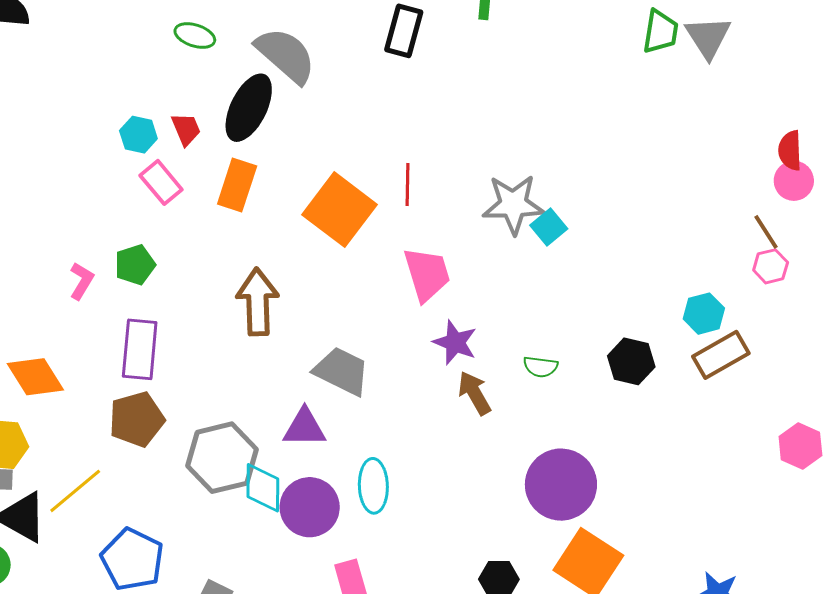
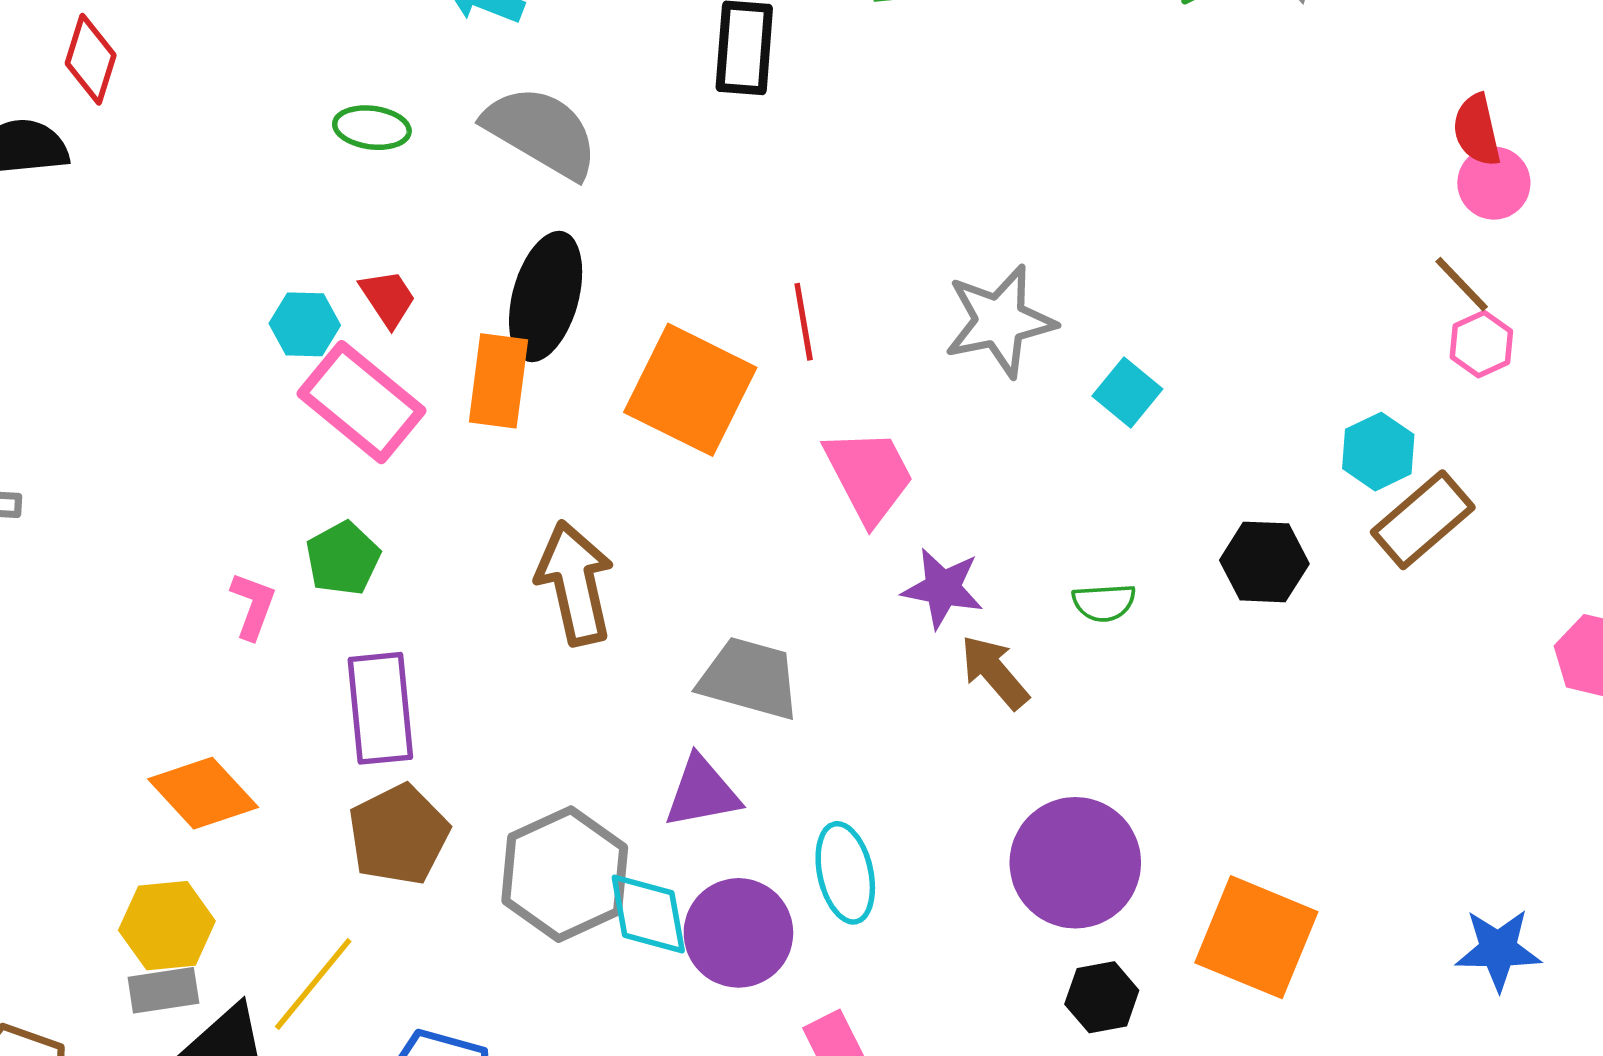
black ellipse: (249, 108) -> (546, 297), moved
pink rectangle: (161, 182) -> (361, 402), size x1.5
cyan square: (549, 227) -> (1127, 393), moved
purple circle: (561, 485) -> (1075, 863), moved

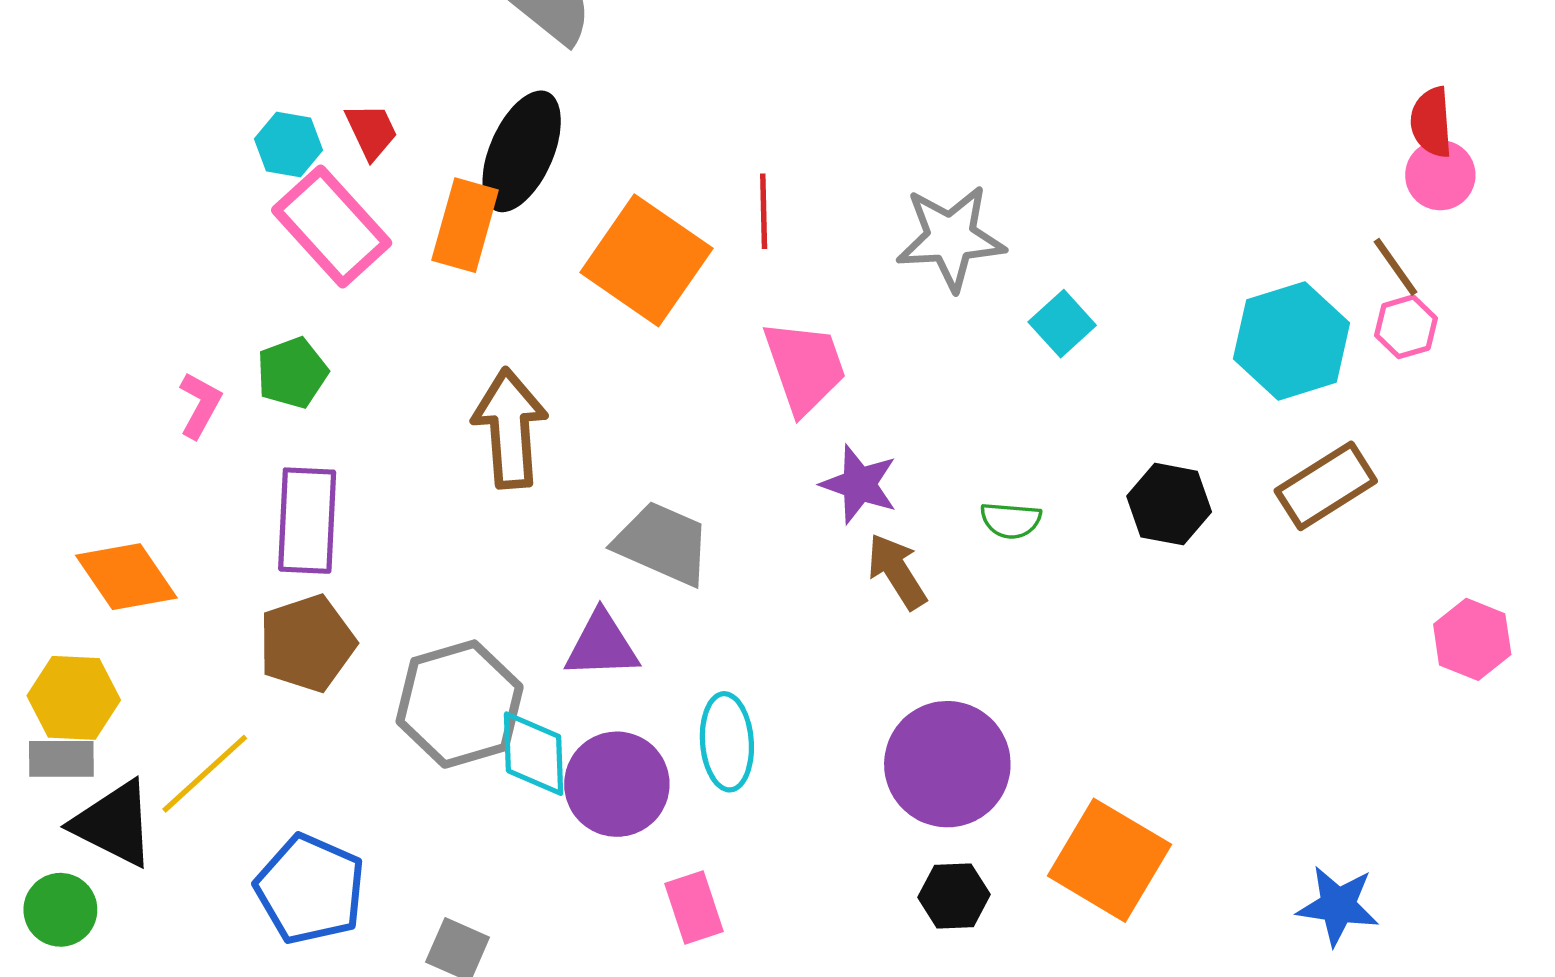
cyan hexagon: (1378, 452) -> (1292, 341), moved, size x1.6

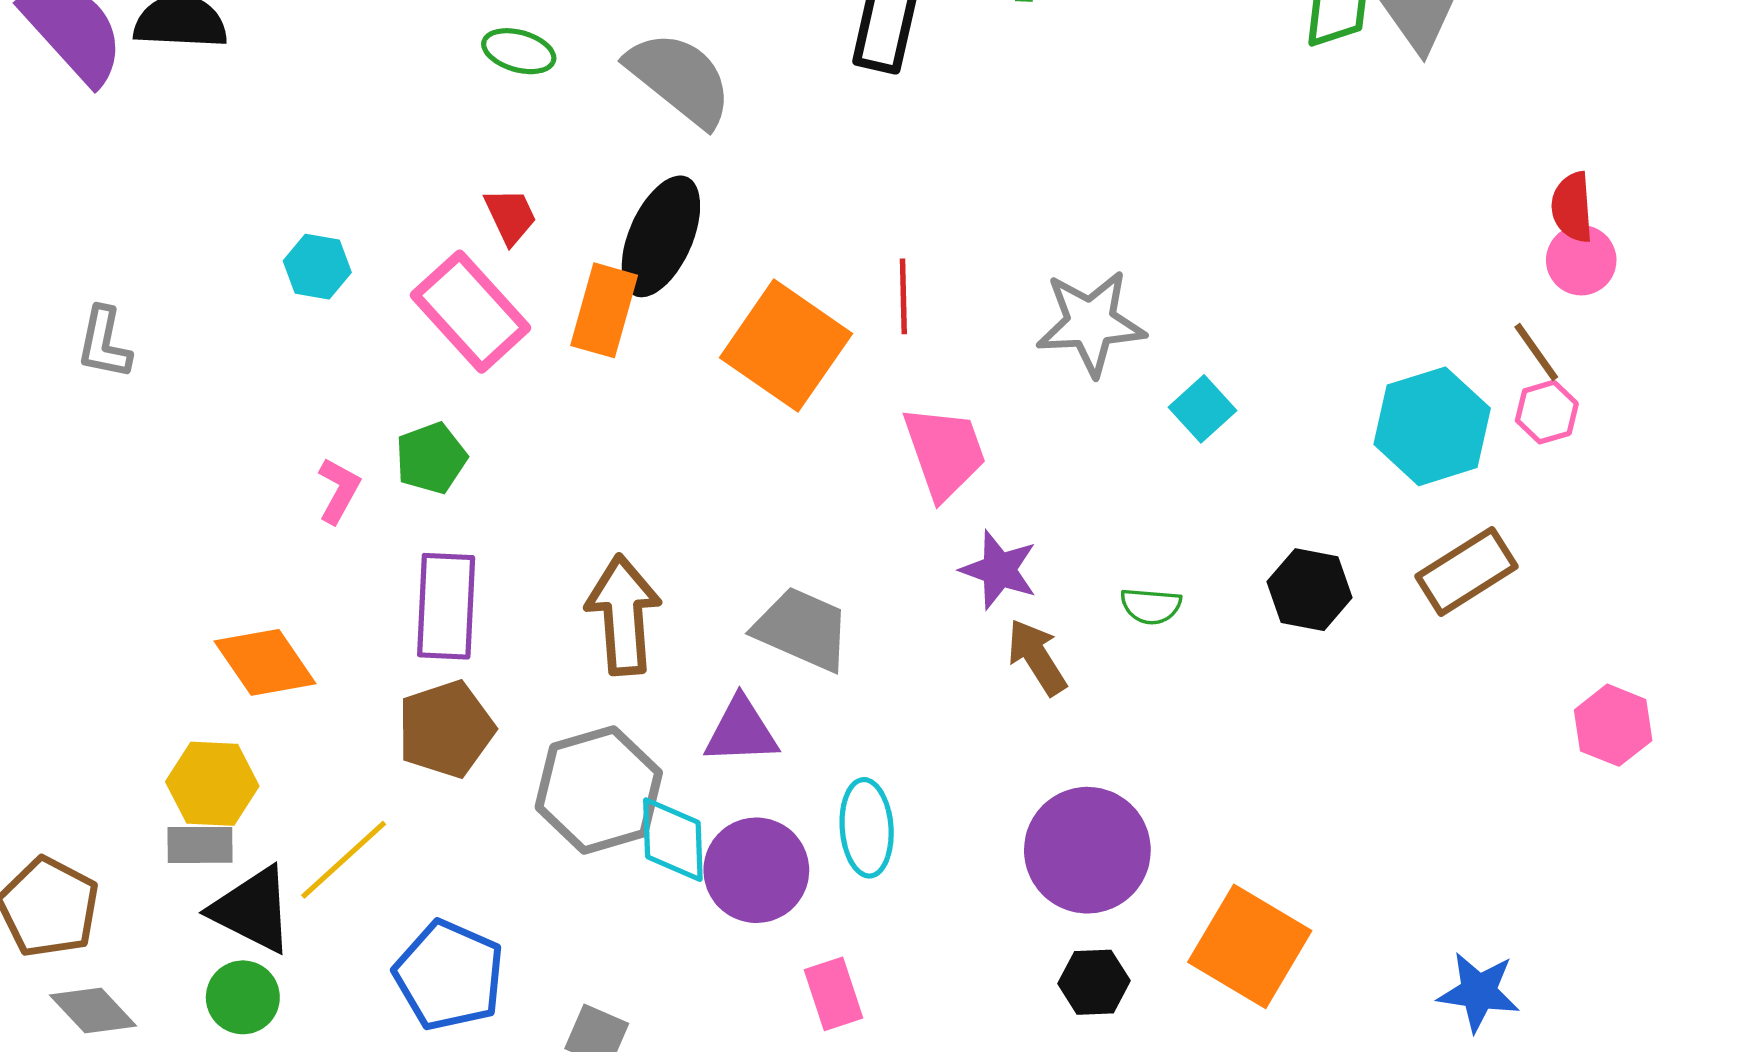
cyan hexagon: (288, 144) -> (317, 267), moved
brown arrow: (510, 428) -> (623, 615), moved
green circle: (60, 910) -> (243, 997), moved

